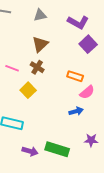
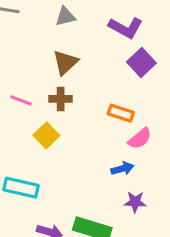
brown cross: (37, 67) -> (61, 99), turned -32
purple star: (91, 140) -> (135, 202), moved

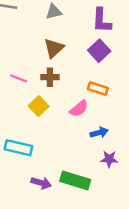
purple L-shape: (126, 28) -> (102, 20), turned 64
purple square: (141, 62) -> (99, 51), moved
pink semicircle: (140, 139) -> (79, 109), moved

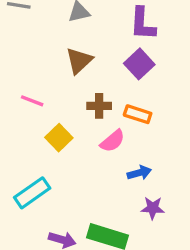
brown cross: (50, 77) -> (99, 106), moved
cyan rectangle: (18, 148) -> (32, 193), turned -48

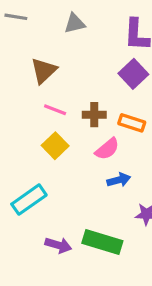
brown triangle: (79, 61) -> (44, 71), moved
pink line: (32, 101) -> (55, 110), moved
blue arrow: (139, 173) -> (119, 180), moved

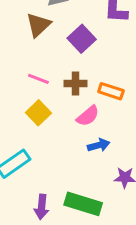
brown triangle: (44, 71) -> (38, 25), moved
purple square: (133, 74) -> (82, 39), moved
purple arrow: (58, 245) -> (42, 207), turned 80

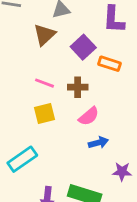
orange rectangle: (111, 91) -> (110, 64), moved
yellow square: (38, 113) -> (44, 114), turned 30

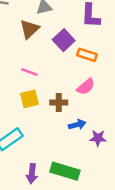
brown cross: (78, 87) -> (59, 103), moved
pink semicircle: (89, 116) -> (86, 87), moved
purple star: (122, 172) -> (98, 138), moved

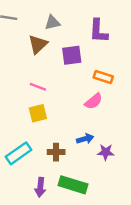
purple square: (64, 40) -> (72, 55), turned 35
orange rectangle: (87, 55) -> (103, 77), moved
brown cross: (59, 103) -> (56, 152), moved

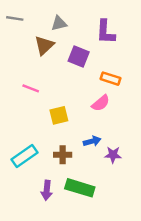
purple square: (72, 55) -> (79, 56), turned 30
pink line: (38, 87) -> (31, 88), moved
yellow square: (38, 113) -> (59, 115), moved

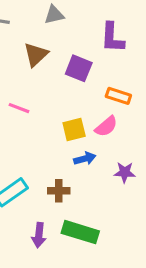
gray triangle: (59, 23) -> (54, 15), moved
yellow square: (59, 115) -> (74, 130), moved
blue arrow: (92, 141) -> (85, 159), moved
purple star: (113, 155) -> (125, 172), moved

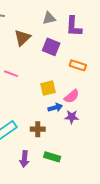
gray triangle: (54, 15) -> (49, 18), moved
pink semicircle: (106, 126) -> (72, 96), moved
purple star: (125, 172) -> (72, 117), moved
green rectangle: (80, 232) -> (52, 157), size x0.7

